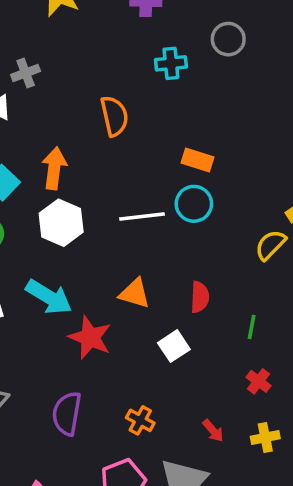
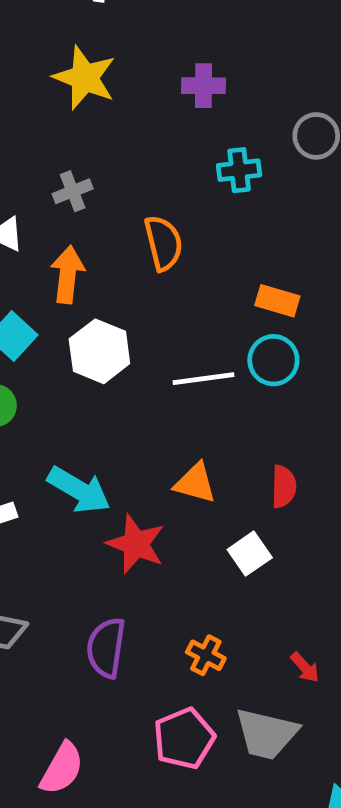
gray cross: (26, 73) -> (73, 191), moved
orange arrow: (54, 168) -> (68, 275), moved
white hexagon: (61, 223) -> (99, 351), moved

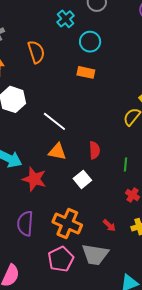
cyan cross: (239, 170) -> (66, 19), turned -30
cyan circle: (273, 360) -> (90, 42), moved
white line: (203, 379) -> (54, 121), moved, turned 50
orange cross: (206, 655) -> (67, 224), size x1.8

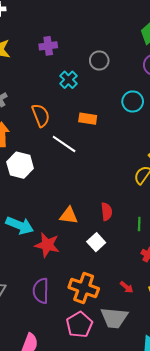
cyan circle: (90, 42) -> (133, 101), moved
orange rectangle: (86, 72) -> (88, 119), moved
white line: (54, 121) -> (64, 144), moved

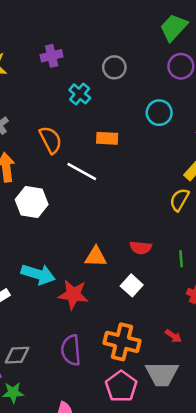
red semicircle: (107, 212) -> (141, 248), turned 108

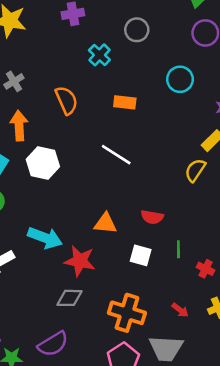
white line: (82, 172) -> (116, 155), moved
green line: (181, 259) -> (178, 249), moved
white square: (132, 285) -> (141, 255), turned -30
purple semicircle: (71, 350) -> (53, 344), moved, turned -120
gray diamond: (17, 355) -> (69, 298), moved

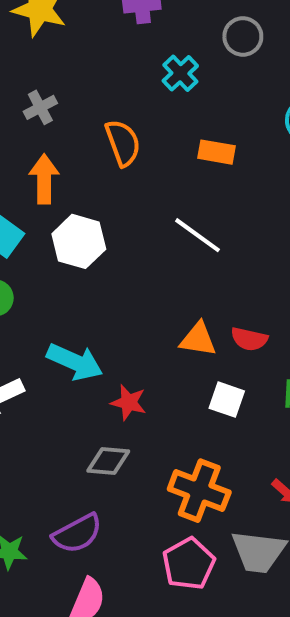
orange triangle: (105, 223) -> (198, 339), moved
red star: (80, 261) -> (129, 402), size x0.7

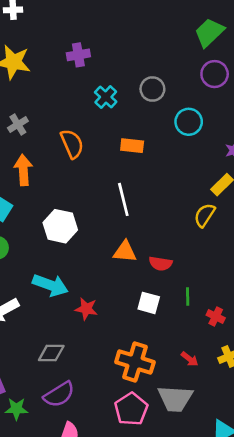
gray circle: (243, 36) -> (152, 89), moved
white line: (197, 235) -> (123, 199), turned 44
white hexagon: (79, 241) -> (60, 226), moved
orange triangle: (198, 339) -> (125, 252), moved
gray diamond: (108, 461) -> (51, 353), moved

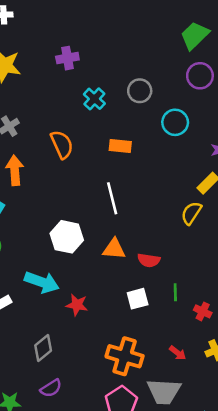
white hexagon: (60, 226) -> (67, 237), moved
white square: (149, 303) -> (138, 299), turned -30
gray diamond: (51, 353) -> (43, 348), turned -40
purple semicircle: (59, 394) -> (51, 388), size x0.7

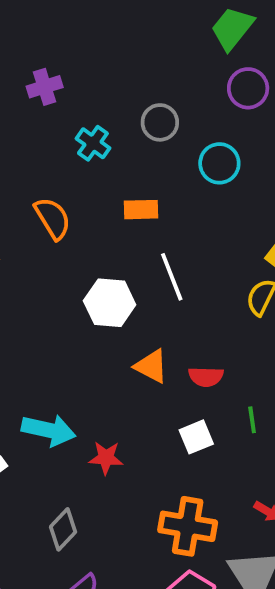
white line: (112, 198) -> (172, 277), moved
white hexagon: (67, 237) -> (110, 303), moved
orange triangle: (114, 249) -> (151, 366), turned 30

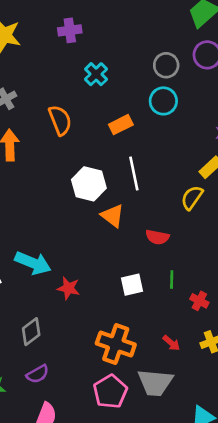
gray circle: (160, 122) -> (166, 65), moved
cyan circle: (219, 163) -> (163, 101), moved
orange rectangle: (141, 210) -> (121, 125), turned -35
orange triangle: (151, 366) -> (112, 216), moved
red semicircle: (206, 377) -> (157, 237), moved

